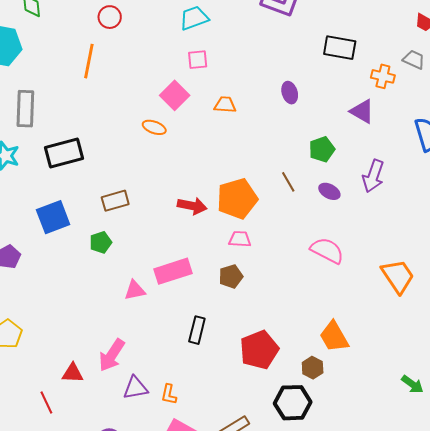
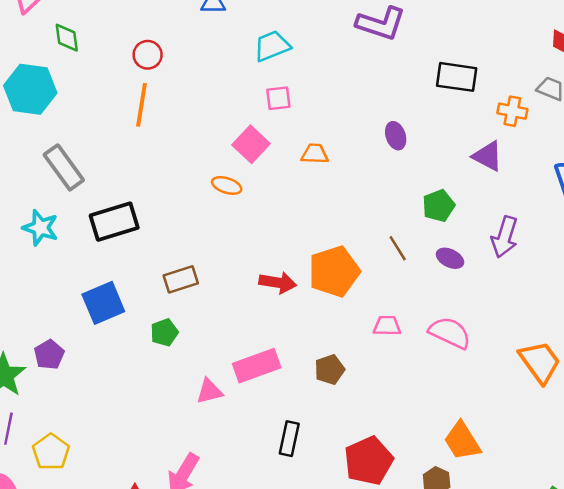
red circle: (110, 17) -> (148, 55), moved
gray rectangle: (25, 109) -> (64, 167), turned -36
pink trapezoid: (240, 239) -> (387, 326), moved

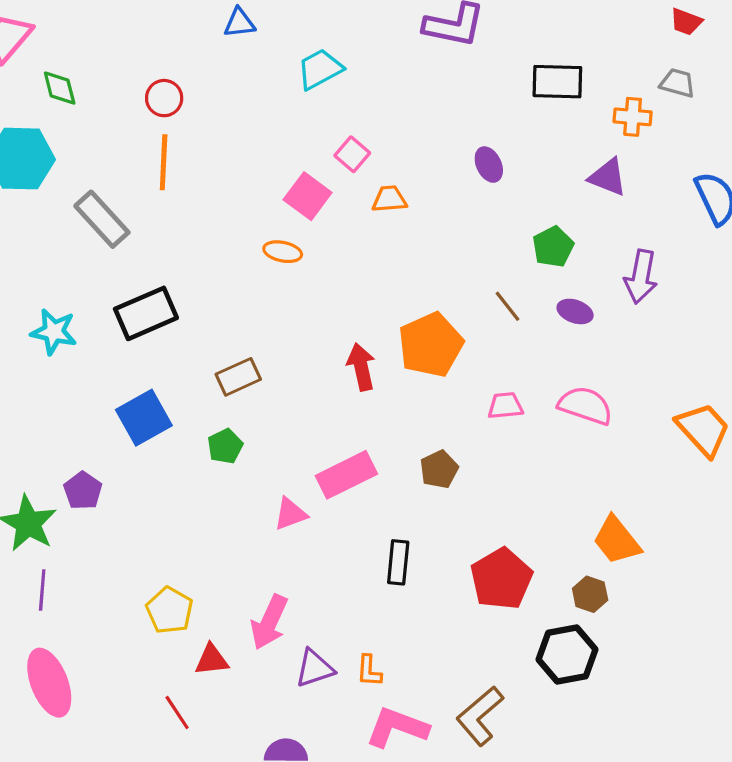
pink square: (278, 98) -> (352, 154), moved, turned -36
gray rectangle: (64, 167) -> (102, 219), moved
red arrow: (278, 283) -> (361, 367), turned -105
yellow pentagon: (51, 452) -> (170, 610), moved

